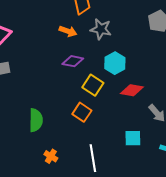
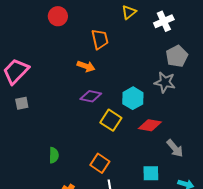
gray star: (101, 29) -> (165, 82), moved
orange square: (82, 112) -> (100, 163), moved
green semicircle: (36, 120) -> (54, 155), size x0.7

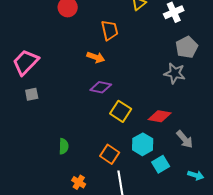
cyan hexagon: (133, 98) -> (143, 144), moved
cyan square: (151, 173) -> (161, 164), turned -30

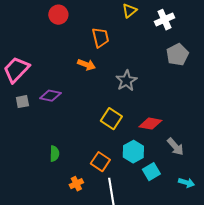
gray star: (175, 73) -> (126, 81), moved, turned 30
purple diamond: (101, 87) -> (50, 96), moved
orange cross: (79, 182) -> (76, 184), moved, turned 32

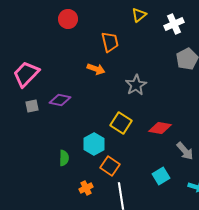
cyan hexagon: (133, 152) -> (94, 144), moved

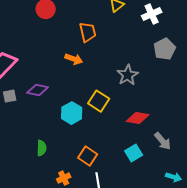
gray star: (136, 85) -> (128, 75), moved
yellow square: (121, 123) -> (99, 101), moved
cyan hexagon: (94, 144) -> (72, 113), moved
cyan square: (161, 176) -> (134, 153), moved

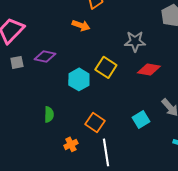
gray star: (128, 75) -> (135, 41), turned 30
red diamond: (138, 118) -> (149, 69), moved

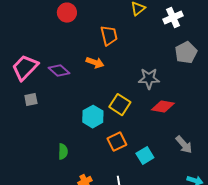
purple diamond: (45, 56) -> (59, 71), moved, turned 30
cyan square: (141, 119) -> (145, 156), moved
orange square: (95, 122) -> (117, 142), moved, turned 30

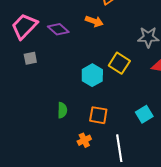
orange square: (117, 142) -> (98, 115), moved, turned 36

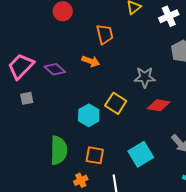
green semicircle: (62, 110) -> (59, 150), size x1.8
cyan square: (144, 114) -> (141, 154), size x1.4

